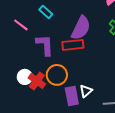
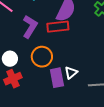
purple L-shape: (45, 45) -> (30, 27), turned 35
red cross: (37, 81) -> (13, 79), moved, turned 30

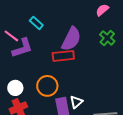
purple L-shape: (30, 27) -> (22, 48), moved, turned 40

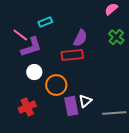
cyan rectangle: (36, 23) -> (45, 22), turned -64
purple semicircle: (71, 39) -> (80, 38), size x0.7
white circle: (15, 88) -> (34, 72), moved

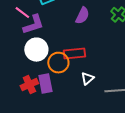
red rectangle: (72, 55) -> (74, 54), moved
white circle: (34, 72) -> (36, 50), size x1.5
purple rectangle: (71, 106) -> (45, 84), moved

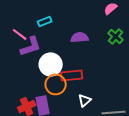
purple semicircle: (82, 16) -> (80, 37), turned -120
white circle: (36, 50) -> (51, 64), moved

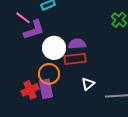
purple semicircle: (80, 37) -> (77, 44), moved
orange circle: (56, 84) -> (49, 74), moved

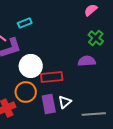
purple semicircle: (77, 44) -> (87, 61), moved
purple rectangle: (46, 89) -> (49, 104), moved

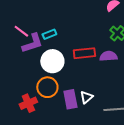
cyan rectangle: (25, 23) -> (49, 34), moved
red rectangle: (52, 77) -> (84, 53), moved

